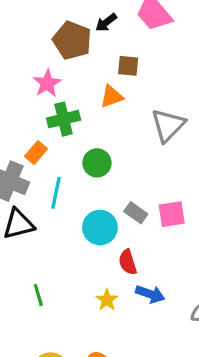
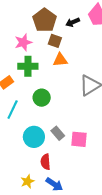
black arrow: (106, 22) -> (73, 22), moved
brown square: (128, 66) -> (55, 41), moved

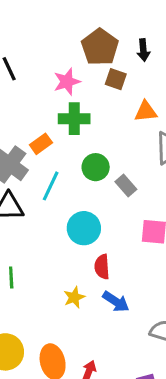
black arrow: (73, 22) -> (143, 50), turned -72
orange triangle: (60, 60) -> (146, 112), moved
gray rectangle: (58, 133) -> (126, 186), moved

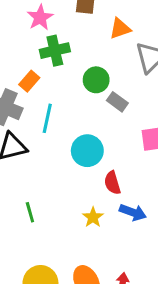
green circle: (96, 167) -> (96, 80), moved

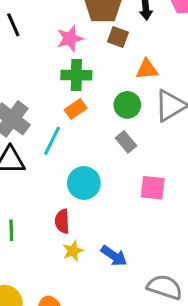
green circle: (96, 80) -> (127, 105), moved
orange rectangle: (29, 81) -> (76, 109), moved
red semicircle: (112, 183) -> (62, 221), moved

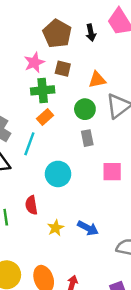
brown square: (118, 37) -> (63, 69), moved
gray rectangle: (126, 142) -> (87, 138), turned 35
red semicircle: (62, 221) -> (31, 205), moved

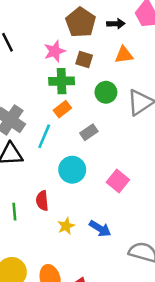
black arrow: (91, 33) -> (116, 24), turned -84
orange triangle: (97, 80) -> (124, 55), moved
green circle: (85, 109) -> (106, 92), moved
gray rectangle: (87, 138) -> (89, 132), moved, turned 63
pink square: (112, 172) -> (118, 181), moved, turned 36

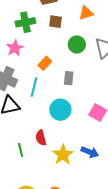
pink star: (55, 51) -> (15, 48), moved
green cross: (62, 81) -> (25, 22), moved
gray rectangle: (89, 132) -> (69, 78), turned -40
yellow star: (66, 226) -> (63, 155), size x1.5

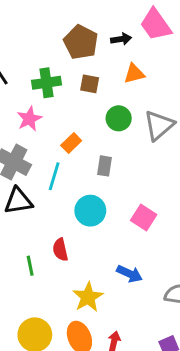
yellow star: (63, 155) -> (88, 297), moved

